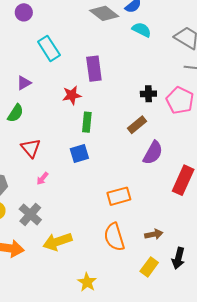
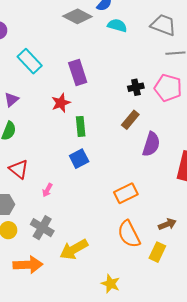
red triangle: (31, 148) -> (19, 169), moved
yellow rectangle: (149, 267) -> (157, 252), moved

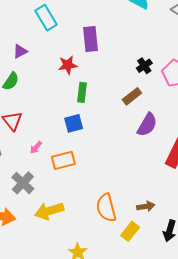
black cross: (136, 87) -> (144, 66), turned -35
orange rectangle: (126, 193) -> (63, 160), moved

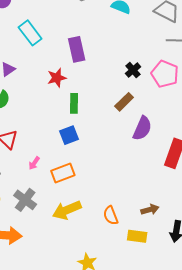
orange semicircle: (106, 208) -> (111, 215), size x0.7
yellow arrow: (49, 211) -> (67, 210), moved
yellow rectangle: (130, 231) -> (137, 236), turned 66

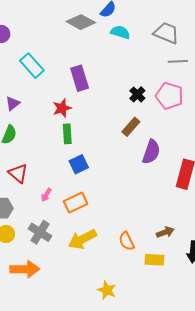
green rectangle: (74, 103) -> (67, 134), moved

